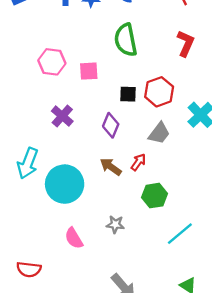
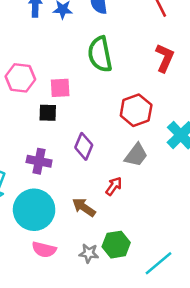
black square: (128, 94) -> (48, 113), moved
purple cross: (62, 116) -> (39, 161), moved, turned -30
brown arrow: (111, 167) -> (84, 207), moved
green hexagon: (154, 196) -> (116, 245), moved
pink semicircle: (74, 238) -> (44, 250), moved, turned -45

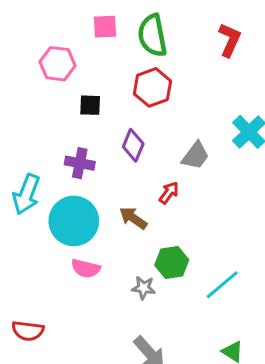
pink square: (60, 88) -> (105, 27), moved
red hexagon: (136, 110) -> (152, 87), moved
gray star: (89, 253) -> (144, 288), moved

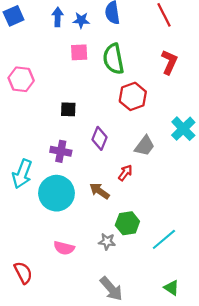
pink hexagon: (57, 64) -> (21, 79), moved
red hexagon: (152, 87) -> (133, 96), moved
pink semicircle: (86, 268) -> (64, 248), moved
red semicircle: (28, 331) -> (23, 273), turned -125

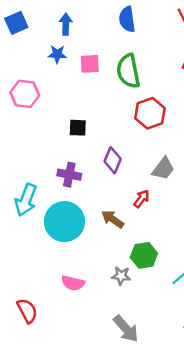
blue star: (81, 20) -> (57, 54), moved

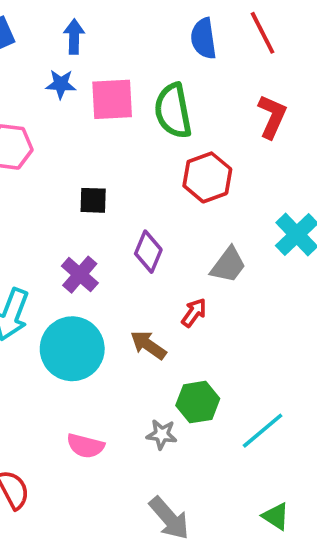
blue semicircle: (127, 19) -> (204, 38), moved
pink square: (90, 64) -> (112, 99), size x1.4
purple cross: (69, 175) -> (80, 275), turned 30

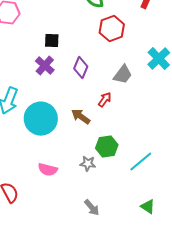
purple cross: (80, 275) -> (45, 66), moved
gray arrow: (169, 518) -> (92, 208), size x0.7

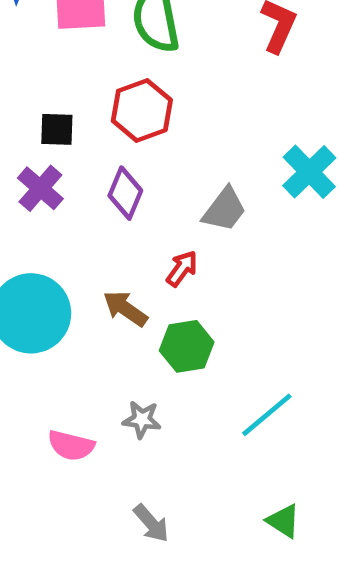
red hexagon: (112, 29) -> (142, 110), moved
green hexagon: (107, 147) -> (187, 346), moved
pink semicircle: (48, 170) -> (71, 445), moved

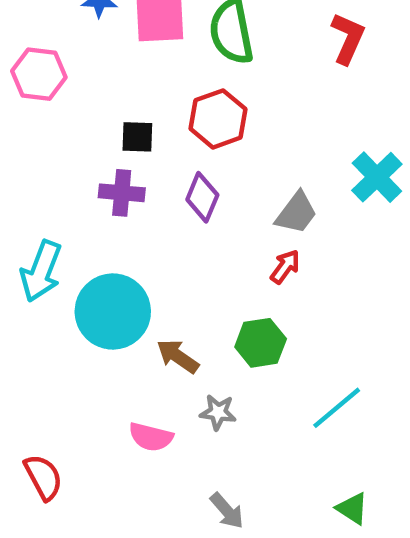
purple cross: (40, 188) -> (122, 193), turned -36
red arrow: (182, 269) -> (285, 267), moved
brown arrow: (125, 309) -> (178, 356), moved

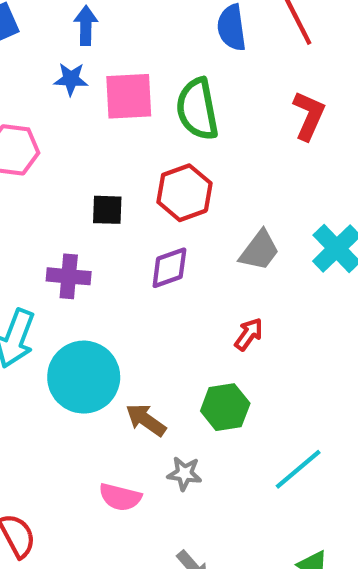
purple cross: (122, 193) -> (69, 276), moved
purple diamond: (202, 197) -> (169, 268), turned 48
gray trapezoid: (296, 213) -> (259, 251), moved

